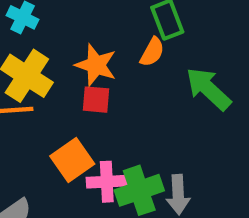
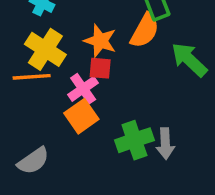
orange semicircle: (152, 52) -> (145, 31), size x1.5
pink cross: (107, 182) -> (83, 89), moved, turned -32

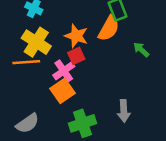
green arrow: (189, 60) -> (141, 50), size x0.6
red square: (100, 68) -> (76, 56), turned -30
green cross: (134, 140) -> (82, 123), moved

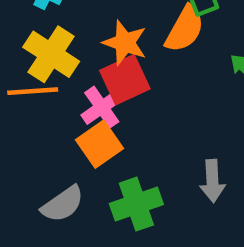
red square: (76, 56) -> (125, 80), size x1.5
gray semicircle: (27, 123) -> (63, 204), moved

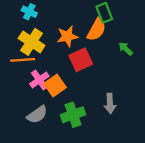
orange star: (125, 43) -> (67, 36), turned -30
red square: (125, 80) -> (81, 60), moved
pink cross: (102, 107) -> (39, 80), moved

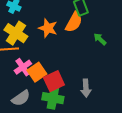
orange star: (67, 36) -> (48, 28), turned 30
red square: (81, 60) -> (54, 81), moved
green cross: (73, 115) -> (53, 98), turned 30

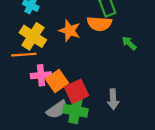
orange semicircle: (74, 22) -> (99, 24), turned 65
pink cross: (23, 67) -> (41, 75), turned 30
gray semicircle: (21, 98) -> (57, 110), moved

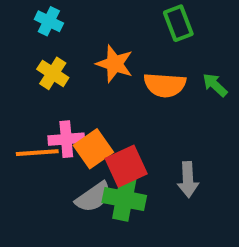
orange semicircle: (99, 24) -> (165, 85), moved
yellow cross: (33, 36) -> (53, 73), size x0.7
orange line: (24, 55) -> (37, 153), moved

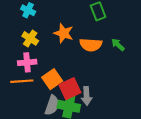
pink cross: (66, 139) -> (27, 62), moved
gray arrow: (188, 180) -> (87, 96), moved
gray semicircle: (93, 197) -> (52, 105), turned -36

